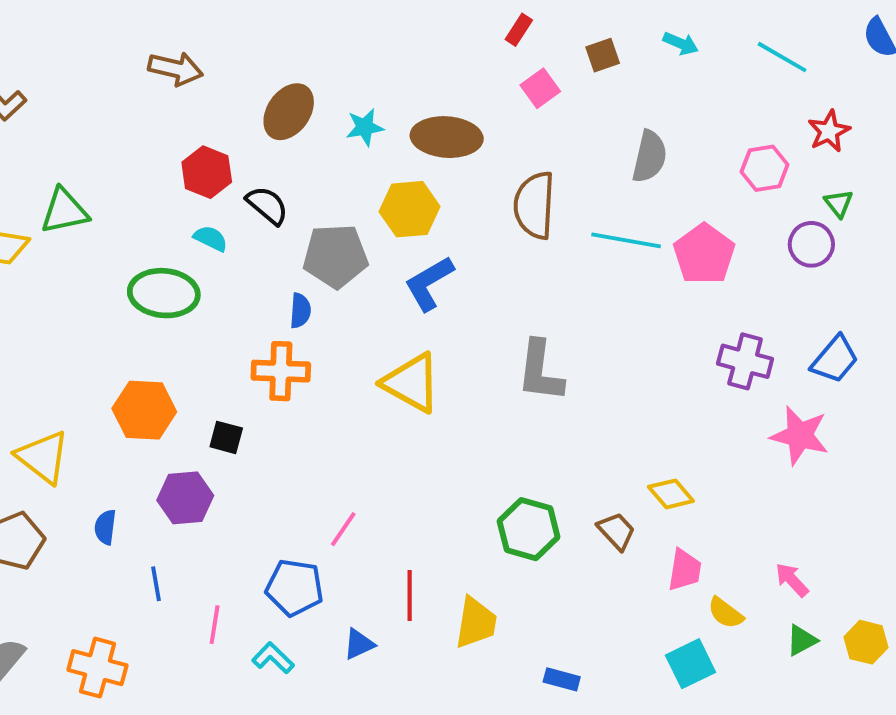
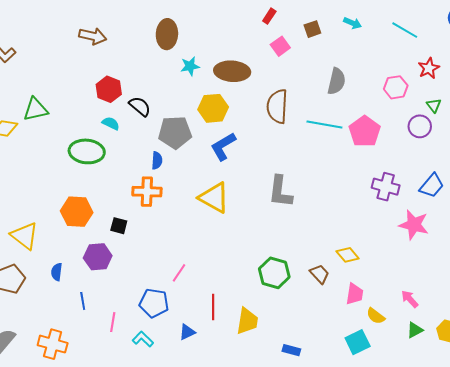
brown ellipse: (289, 112) -> (167, 34), moved, turned -32

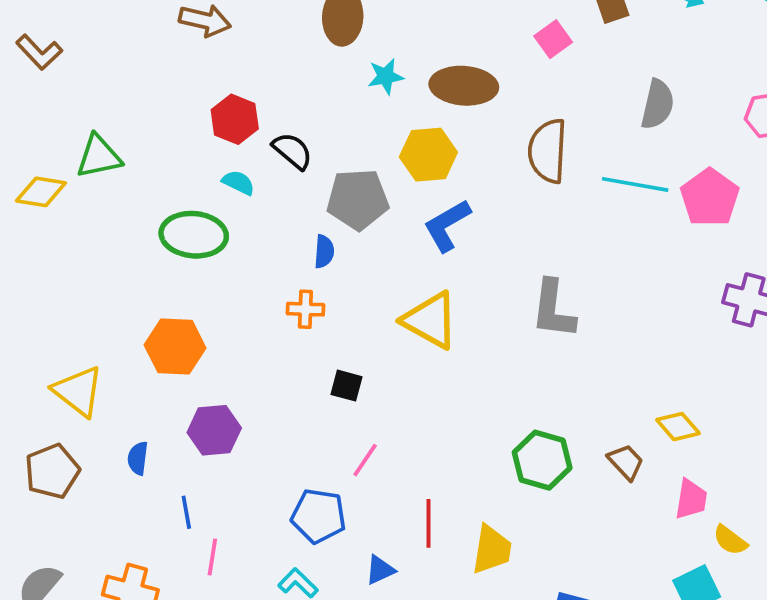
orange cross: (147, 192) -> (305, 309), size x0.7
black square: (119, 226) -> (346, 386), moved
pink line: (113, 322) -> (212, 557), moved

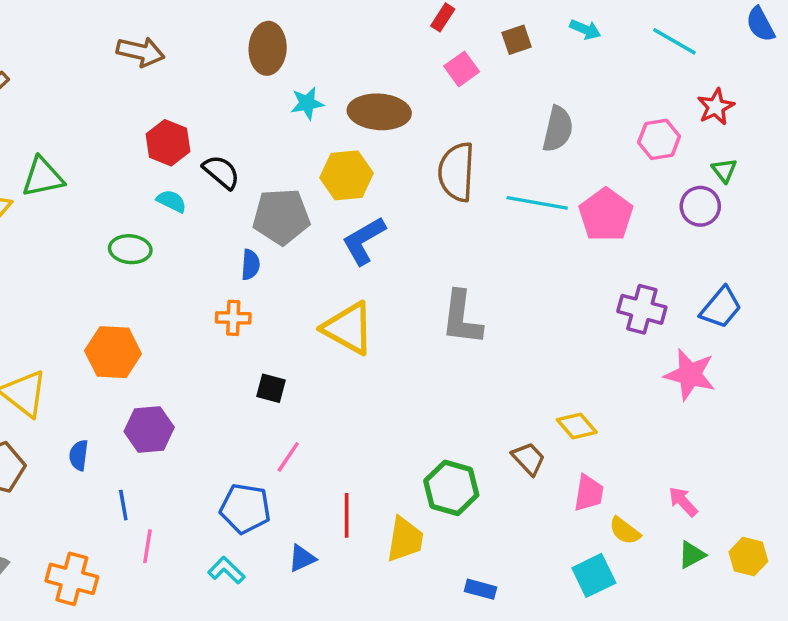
green ellipse: (194, 235) -> (130, 249), size x0.7
green hexagon: (542, 460) -> (451, 488), moved

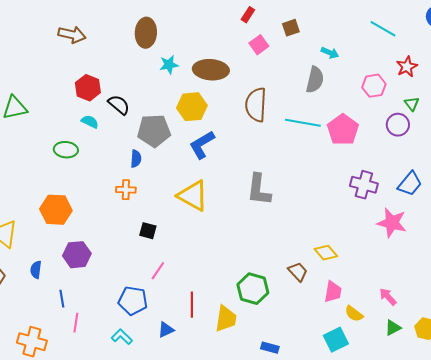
cyan arrow: (585, 29) -> (330, 53), moved

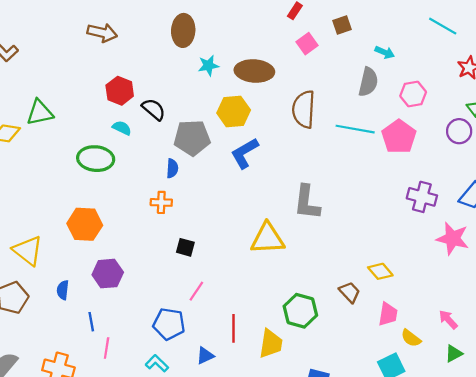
pink hexagon: (374, 86) -> (413, 94), moved
green ellipse: (66, 150) -> (96, 159), size x1.4
yellow triangle: (193, 196) -> (268, 239), moved, turned -32

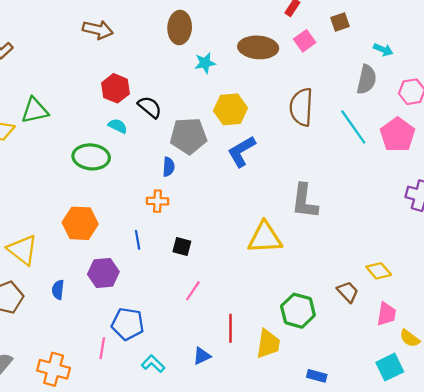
brown ellipse: (254, 71) -> (258, 47), moved
cyan line: (355, 129) -> (353, 127), turned 45
blue line: (91, 322) -> (138, 240), moved
blue pentagon: (169, 324) -> (128, 324), moved

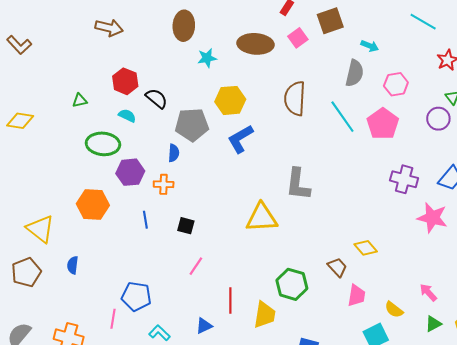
brown square: (340, 22) -> (330, 21), size x1.5
green triangle: (35, 110) -> (80, 100), moved, size x0.6
purple hexagon: (103, 273) -> (130, 172), moved
pink trapezoid: (386, 314) -> (357, 295), moved

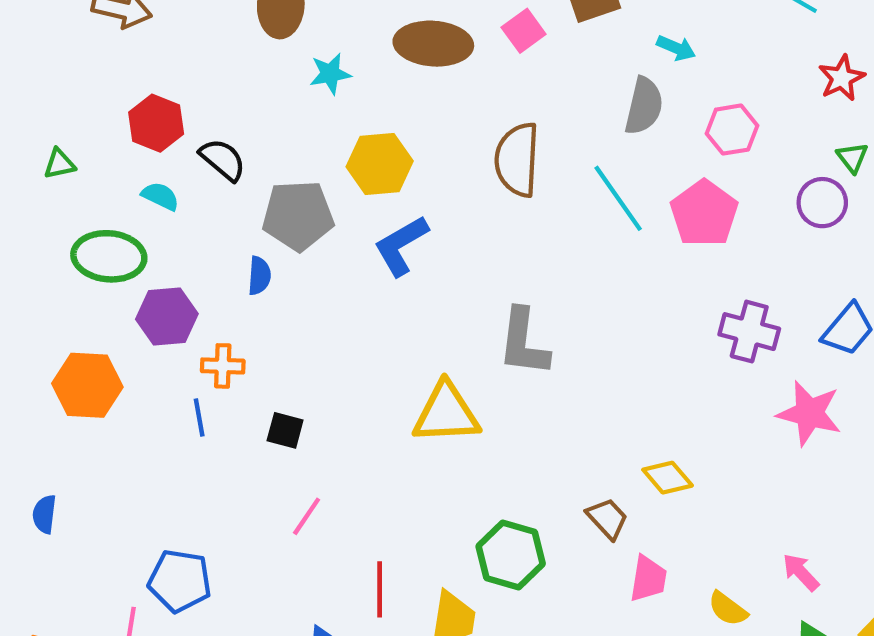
orange cross: (164, 184) -> (223, 366), moved

